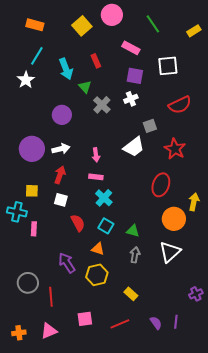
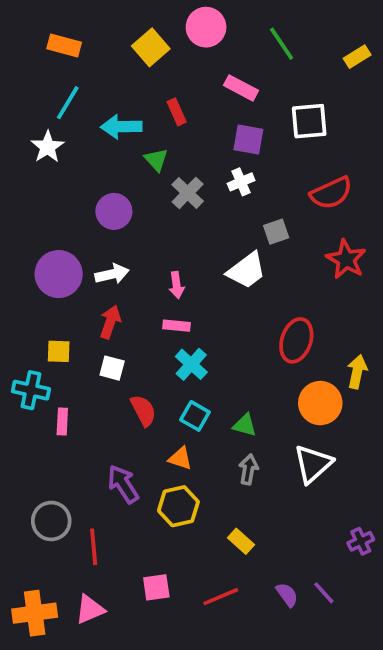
cyan arrow: (66, 69) -> (121, 127), turned 110
red star: (175, 149) -> (346, 259), moved
purple line: (176, 322) -> (324, 593), turned -48
orange cross: (19, 333) -> (35, 613), size x1.6

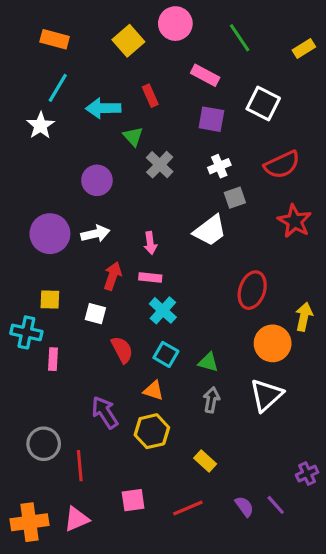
white square: (309, 121) -> (263, 103), turned 32
white cross: (241, 182) -> (219, 166), moved
red arrow: (110, 322) -> (113, 276), moved
purple cross: (361, 541) -> (307, 474), moved

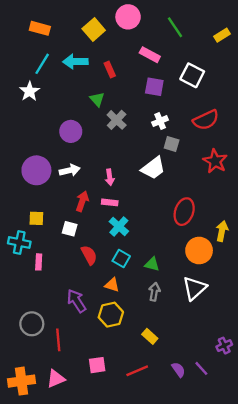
cyan arrow: (103, 108) -> (75, 62), moved
gray square: (235, 198) -> (172, 144), turned 35

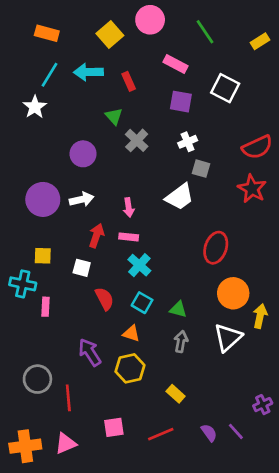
red semicircle: (206, 120) -> (257, 147), moved
yellow arrow: (222, 231) -> (260, 316), moved

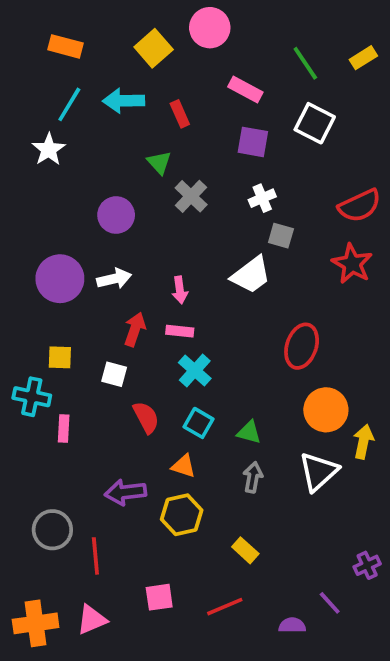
green line: (205, 32) -> (305, 63), moved
purple arrow: (90, 352) -> (125, 492), turned -64
purple semicircle: (209, 433) -> (292, 625), moved, turned -54

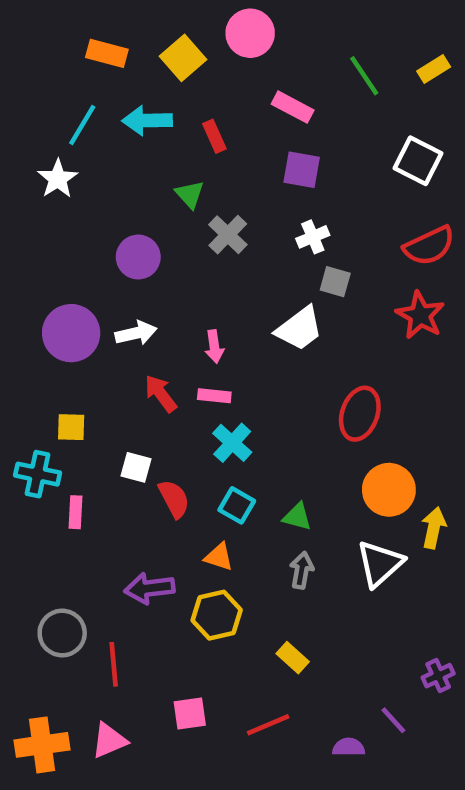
orange rectangle: (66, 46) -> (107, 53), moved
white square: (315, 123) -> (418, 161), moved
red arrow: (135, 329) -> (161, 394), turned -56
white square: (114, 374) -> (136, 467), moved

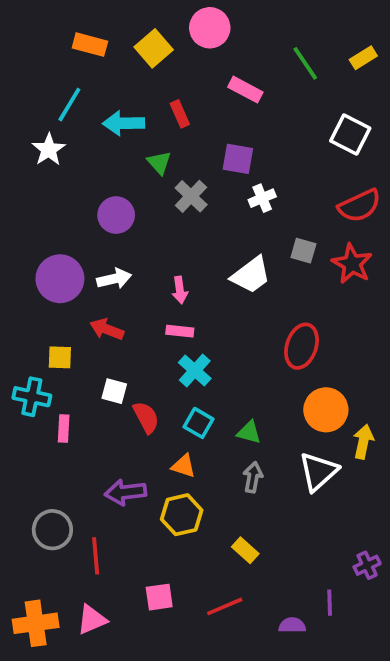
cyan arrow: (147, 121) -> (124, 123), moved
purple square: (302, 170) -> (238, 159), moved
gray square: (335, 282) -> (303, 251), moved
red arrow: (161, 394) -> (107, 329), moved, turned -32
purple line: (393, 720) -> (330, 603), turned 40

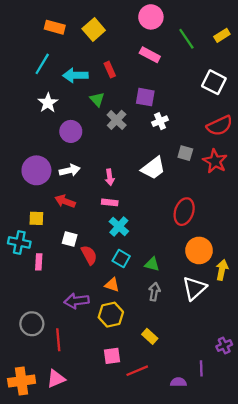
pink circle: (210, 28) -> (151, 17), moved
white star: (49, 149) -> (48, 103), moved
pink square: (159, 597) -> (112, 356), moved

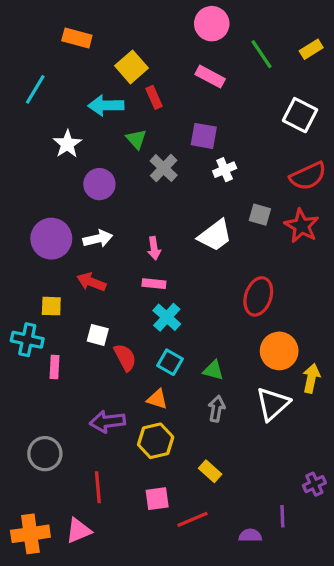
yellow square: (94, 30) -> (132, 67), moved
cyan line: (42, 64) -> (35, 89), moved
red line: (58, 340) -> (98, 487), moved

